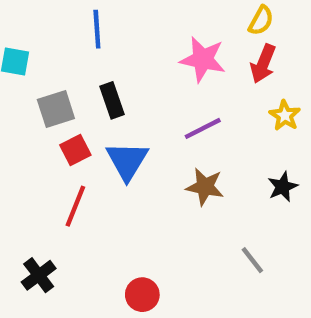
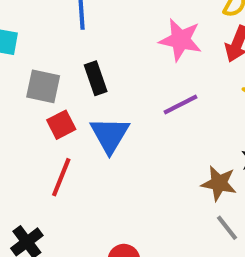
gray square: (56, 109) -> (43, 86), turned 30
brown star: (205, 187) -> (219, 183), moved

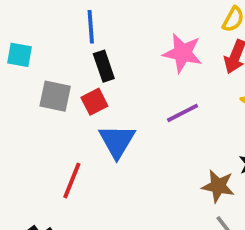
black rectangle: (96, 78) -> (104, 66), moved
red square: (61, 125) -> (94, 102), moved

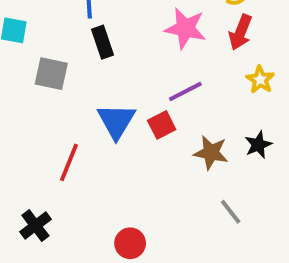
red square: (94, 102) -> (162, 125), moved
brown star: (218, 186) -> (211, 153), moved

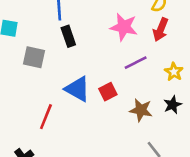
yellow star: (260, 80) -> (174, 72), moved
purple line: (185, 91) -> (136, 63), moved
blue triangle: (116, 121) -> (78, 89), turned -32

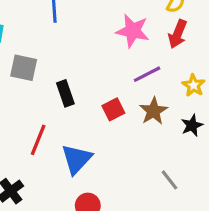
black rectangle: (68, 36) -> (65, 93), moved
blue triangle: (78, 89) -> (77, 159), moved, turned 44
brown star: (141, 110) -> (153, 111), moved, turned 30

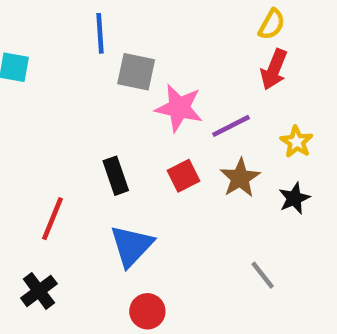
pink star: (133, 31) -> (179, 108), moved
gray square: (24, 68) -> (136, 72), moved
black rectangle: (65, 93) -> (116, 176), moved
red line: (38, 140) -> (52, 219), moved

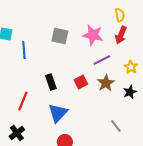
yellow semicircle: (272, 24) -> (120, 15), turned -40
blue line: (100, 33) -> (24, 50), moved
pink star: (179, 108) -> (93, 35), moved

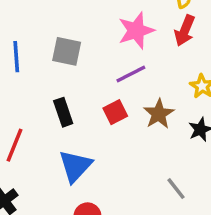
pink star: (93, 35) -> (136, 31), turned -30
gray square: (60, 36) -> (67, 51), moved
purple line: (102, 60) -> (131, 74), moved

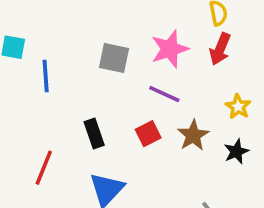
gray square: (67, 51) -> (114, 58), moved
purple line: (131, 74) -> (164, 94), turned 52

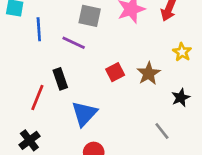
purple line: (164, 94) -> (74, 43), moved
black rectangle: (94, 134) -> (60, 79), moved
black star: (236, 152) -> (181, 98), moved

